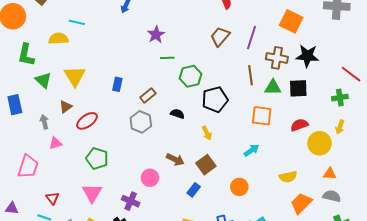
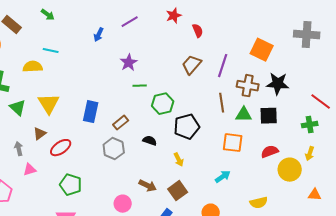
blue rectangle: (117, 84) -> (91, 112), size x1.5
orange triangle: (330, 174) -> (315, 195), moved

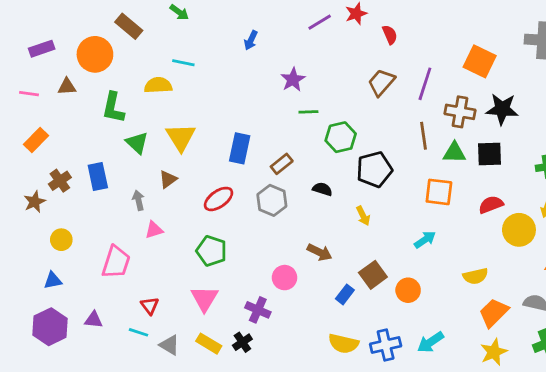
purple line: (130, 22) -> (320, 22), moved
red ellipse: (61, 148) -> (219, 199), moved
brown square: (178, 191) -> (373, 275), moved

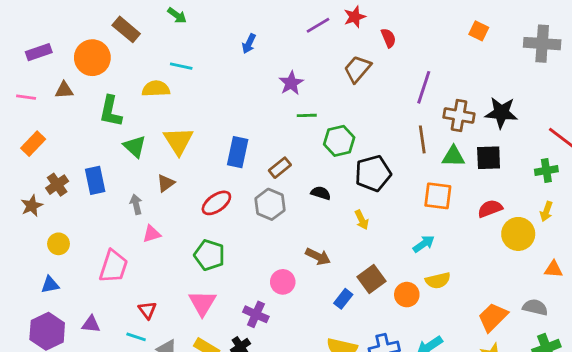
orange square: (480, 61) -> (479, 31), moved, size x0.6
brown trapezoid: (381, 82) -> (357, 69), moved
yellow semicircle: (475, 276) -> (438, 280), moved

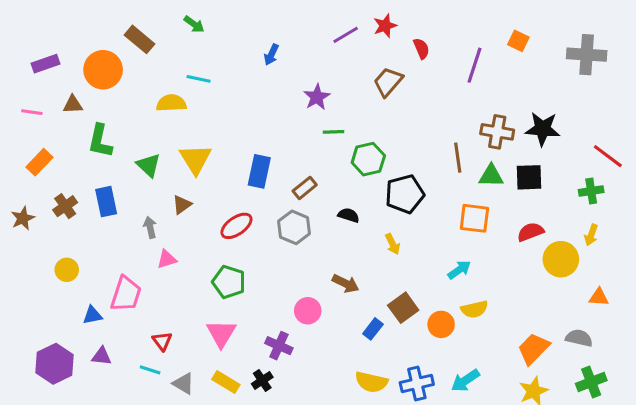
purple line: (424, 87) -> (474, 65), moved
green L-shape: (111, 111) -> (100, 141), moved
brown star: (32, 206) -> (23, 218), moved
blue triangle: (50, 285) -> (92, 315), moved

